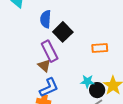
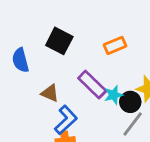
blue semicircle: (46, 19) -> (20, 60), moved
purple rectangle: (50, 51) -> (92, 85), moved

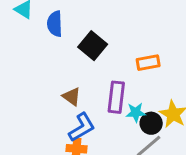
blue semicircle: (20, 60) -> (55, 24), moved
purple rectangle: (92, 85) -> (116, 97), turned 40

